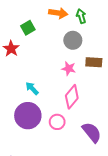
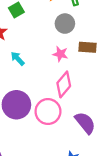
cyan arrow: (32, 88) -> (18, 59), moved
pink circle: (57, 122) -> (48, 112), size x1.5

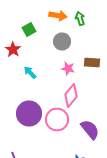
gray circle: (65, 24) -> (62, 42), moved

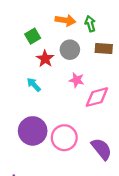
red star: (13, 50) -> (45, 59), moved
brown rectangle: (92, 62) -> (104, 49), moved
pink diamond: (71, 96) -> (97, 97), moved, turned 35

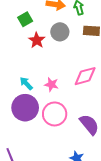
pink star: (77, 80) -> (51, 85), moved
cyan arrow: (34, 85) -> (26, 83), moved

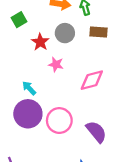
green square: (25, 19) -> (19, 20), moved
pink star: (51, 85) -> (56, 64), moved

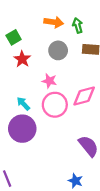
red star: (40, 42) -> (22, 59), moved
pink circle: (59, 121) -> (55, 105), moved

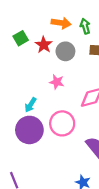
red star: (22, 59) -> (44, 45), moved
cyan arrow: (23, 104) -> (31, 105), turned -104
pink circle: (55, 105) -> (62, 123), moved

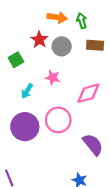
green square: (21, 38) -> (16, 60), moved
cyan arrow: (31, 105) -> (27, 91), moved

